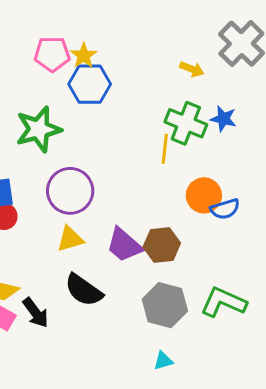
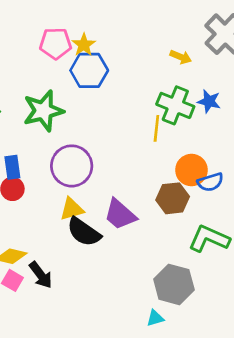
brown hexagon: (162, 245) -> (173, 198), moved
black semicircle: (84, 290) -> (84, 232), moved
green L-shape: (223, 302) -> (209, 239), moved
gray hexagon: (165, 305) -> (174, 284), moved

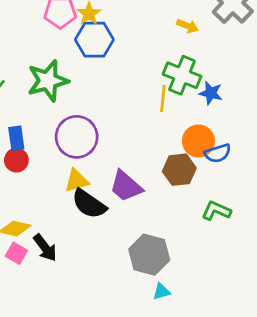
blue star: (209, 101) -> (211, 93), moved
green L-shape: (209, 239) -> (216, 211), size x0.7
gray hexagon: (174, 284) -> (149, 255), moved

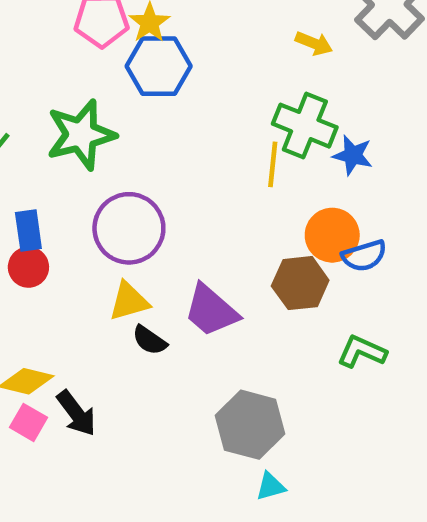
black semicircle: (89, 204) -> (149, 340), size x0.6

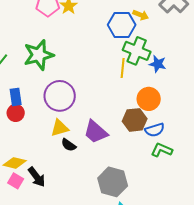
blue hexagon: (159, 66) -> (122, 25), moved
blue semicircle: (364, 256) -> (155, 130), moved

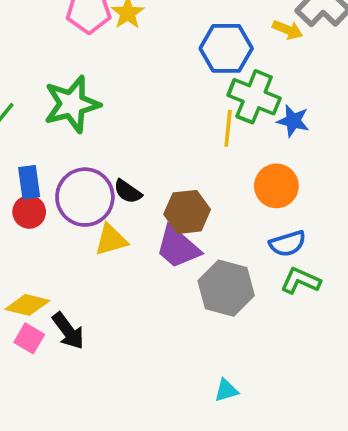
yellow arrow: (141, 15) -> (288, 30), moved
purple circle: (60, 96) -> (85, 197), moved
brown hexagon: (135, 120) -> (187, 212), moved
black semicircle: (69, 145) -> (128, 192), moved
gray hexagon: (113, 182) -> (226, 288), moved

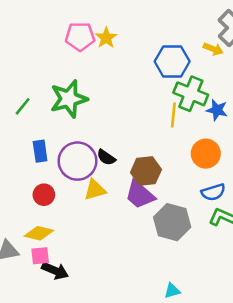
red circle: (29, 212) -> (44, 195), moved
black arrow: (68, 331) -> (55, 271), moved, turned -30
pink square: (29, 338) -> (40, 256), turned -36

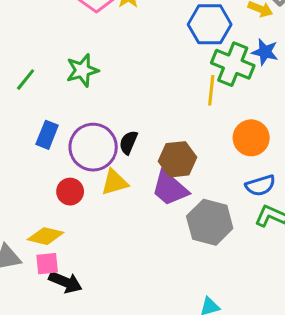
green star: (69, 99) -> (82, 70), size x0.7
blue star: (217, 110) -> (265, 52), moved
blue rectangle: (40, 151) -> (47, 135), turned 30
black semicircle: (106, 157) -> (128, 142), turned 78
red circle: (44, 195) -> (70, 192), moved

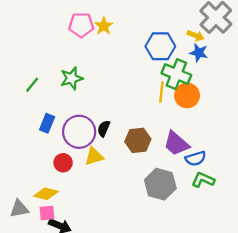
blue star: (265, 52) -> (199, 53), moved
orange circle: (251, 138) -> (187, 95), moved
purple trapezoid: (170, 188) -> (176, 144), moved

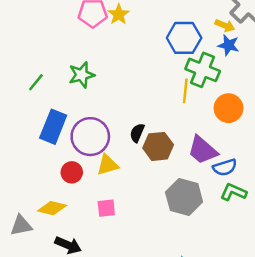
orange circle: (187, 95) -> (228, 108), moved
blue rectangle: (47, 123) -> (53, 127), size x1.5
black semicircle: (104, 129) -> (137, 133), moved
pink square: (47, 213) -> (106, 208), moved

